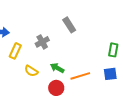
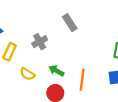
orange line: (80, 76) -> (82, 80), turned -66

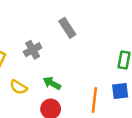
orange line: (82, 80) -> (94, 100), moved

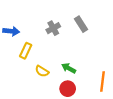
gray cross: (33, 50) -> (53, 28), moved

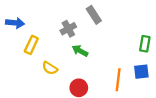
gray cross: (53, 28) -> (68, 29), moved
green arrow: (69, 68) -> (80, 51), moved

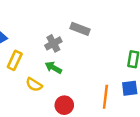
gray rectangle: (94, 15) -> (80, 29), turned -36
green arrow: (80, 51) -> (53, 68), moved

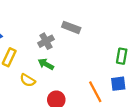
orange line: (105, 97) -> (95, 92), turned -35

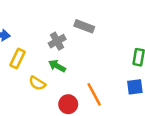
orange line: (95, 92) -> (94, 94), moved

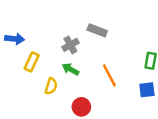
yellow semicircle: (37, 83) -> (51, 86), turned -105
orange line: (94, 94) -> (109, 75), moved

